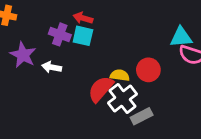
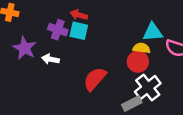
cyan triangle: (181, 37) -> (153, 32), moved
yellow semicircle: (120, 75) -> (142, 48), moved
white cross: (123, 98) -> (148, 87), moved

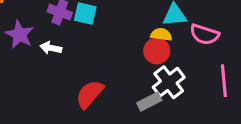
red semicircle: (95, 79) -> (90, 94), moved

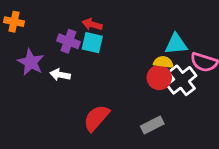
white cross: (169, 82) -> (182, 80), moved

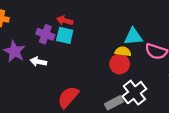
white cross: (182, 80) -> (134, 93), moved

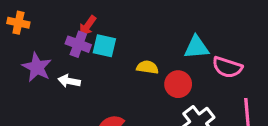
red arrow: (65, 21) -> (88, 26), moved, turned -70
yellow semicircle: (123, 51) -> (147, 67), moved

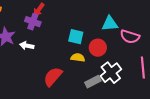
cyan square: (104, 46) -> (76, 37), moved
yellow semicircle: (147, 67) -> (78, 58), moved

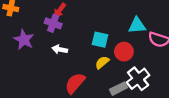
white arrow: (27, 46) -> (60, 49), moved
yellow semicircle: (78, 58) -> (102, 62), turned -48

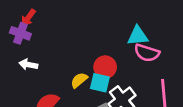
cyan triangle: (137, 25) -> (138, 36), moved
cyan square: (100, 40) -> (100, 83), moved

